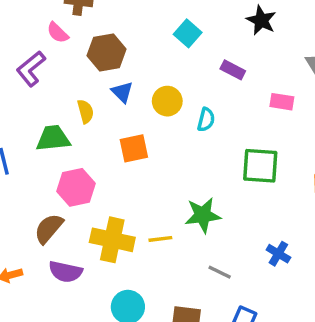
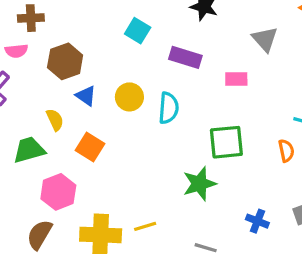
pink semicircle: (58, 33) -> (16, 51), turned -40
purple rectangle: (233, 70) -> (185, 57), size x1.4
cyan semicircle: (206, 120) -> (169, 108), size x1.4
orange square: (134, 148) -> (90, 147), moved, turned -36
green star: (203, 215) -> (199, 184), moved

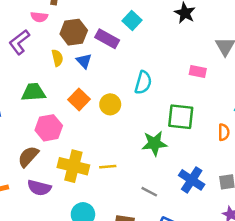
purple rectangle: (185, 57) -> (107, 39), moved
yellow circle: (129, 97) -> (110, 104), moved
yellow semicircle: (55, 120) -> (57, 58), moved
blue cross: (257, 221) -> (192, 180), size x1.5

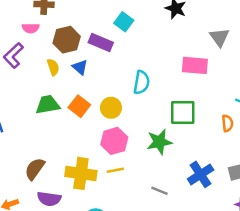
pink rectangle: (198, 72) -> (195, 65), size x1.5
green trapezoid: (33, 92) -> (48, 105), moved
pink hexagon: (49, 128) -> (114, 141), moved
blue cross: (192, 180) -> (201, 174), turned 30

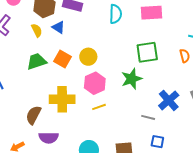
cyan semicircle: (142, 82) -> (115, 14), moved
yellow cross: (81, 173) -> (62, 99), moved
gray line: (159, 191) -> (148, 117), moved

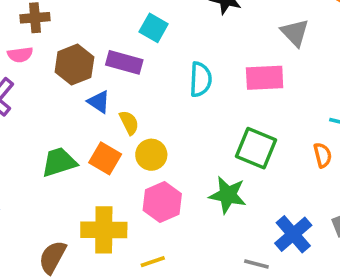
yellow semicircle: (37, 30) -> (129, 123), moved
green square: (147, 52) -> (256, 148), turned 30
green star: (132, 79) -> (228, 195), turned 30
yellow line: (99, 107) -> (153, 262), moved

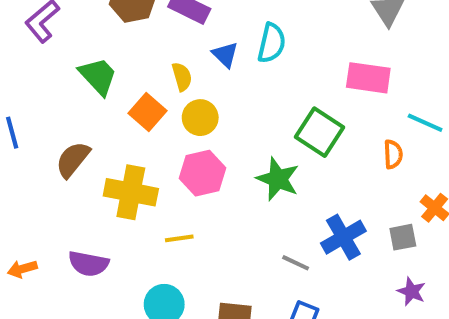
pink rectangle: (265, 78) -> (368, 78), moved
blue triangle: (99, 102) -> (225, 55), moved
green trapezoid: (59, 162) -> (98, 76), moved, turned 54
brown semicircle: (52, 257) -> (73, 160), moved

